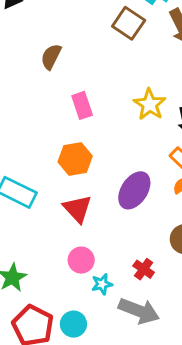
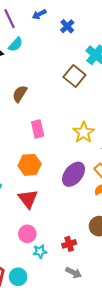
purple ellipse: (134, 190) -> (74, 174), moved
red cross: (144, 269) -> (69, 244), turned 32
gray arrow: (139, 311) -> (74, 273), moved, size x0.6

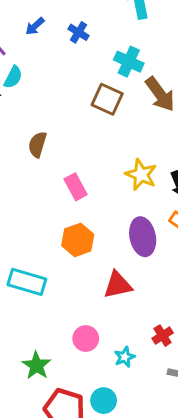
purple ellipse: (74, 174) -> (143, 237), turned -35
red triangle: (28, 199) -> (118, 285), moved, turned -50
pink circle: (27, 234) -> (86, 339), moved

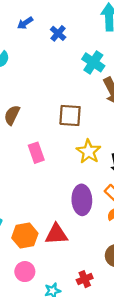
brown square: (107, 99) -> (70, 115), moved, turned -30
orange hexagon: (78, 240) -> (25, 236), moved

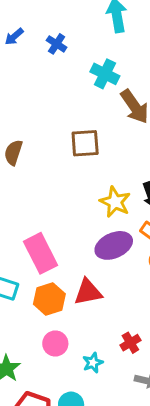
yellow star: (89, 152) -> (115, 202), moved
pink rectangle: (36, 153) -> (40, 253), moved, size x1.5
purple ellipse: (82, 200) -> (114, 245), turned 76

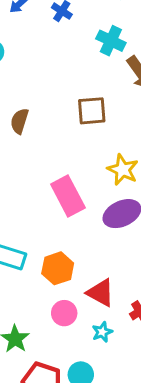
pink rectangle: (40, 253) -> (68, 196), moved
red triangle: (88, 292) -> (100, 293), moved, turned 40

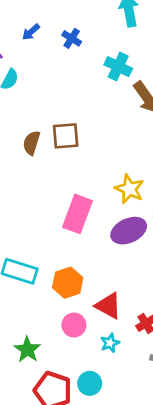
brown square: (92, 111) -> (66, 136), moved
pink rectangle: (68, 196) -> (77, 214), turned 48

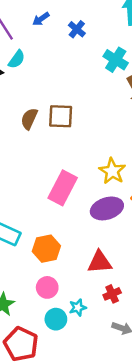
red triangle: (108, 306) -> (100, 262), moved, turned -40
cyan circle: (90, 383) -> (56, 319), moved

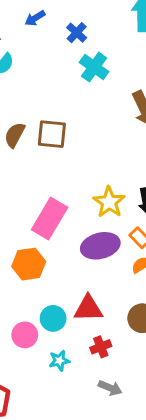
cyan cross: (116, 60) -> (94, 67), moved
orange hexagon: (46, 249) -> (29, 264), moved
cyan circle: (56, 319) -> (53, 318), moved

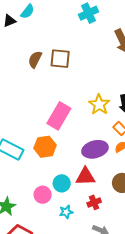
cyan cross: (94, 67) -> (89, 13), turned 30
purple ellipse: (100, 246) -> (95, 149), moved

